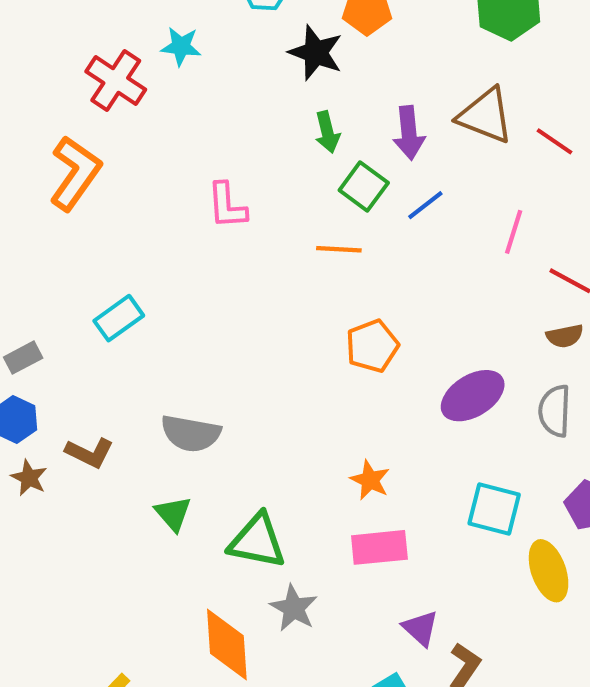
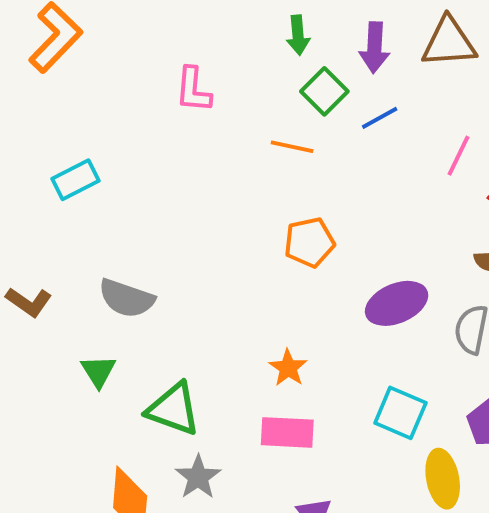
brown triangle: (485, 116) -> (449, 42), turned -34

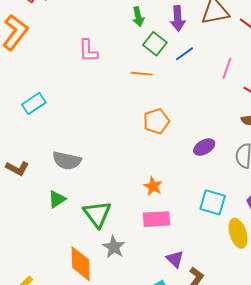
purple ellipse: (397, 303) -> (204, 147), size x0.7
green triangle: (98, 371) -> (57, 199), turned 36
green triangle: (173, 409) -> (97, 214), turned 40

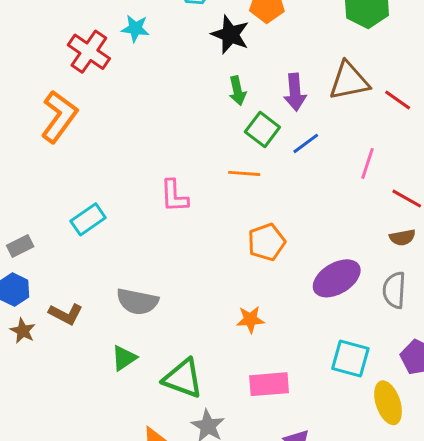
pink L-shape: (88, 51) -> (174, 196), moved
purple ellipse: (204, 147) -> (337, 278), size x1.5
orange star: (153, 186) -> (250, 319), moved, turned -30
green triangle: (97, 214) -> (183, 378), turned -32

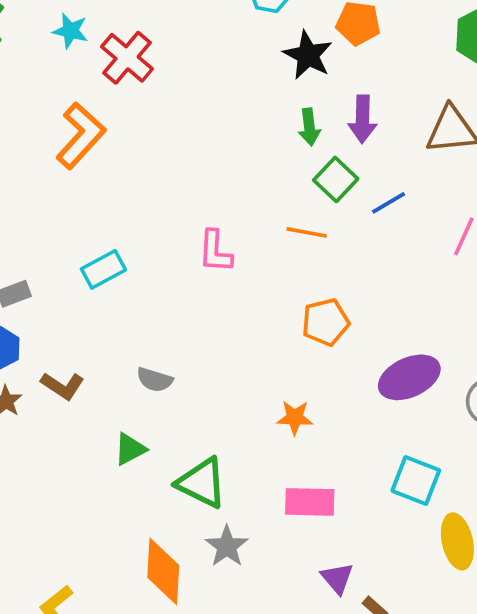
cyan star: (135, 28) -> (70, 31), moved
purple arrow: (295, 92) -> (362, 119), moved
gray semicircle: (137, 302) -> (155, 380), size x0.7

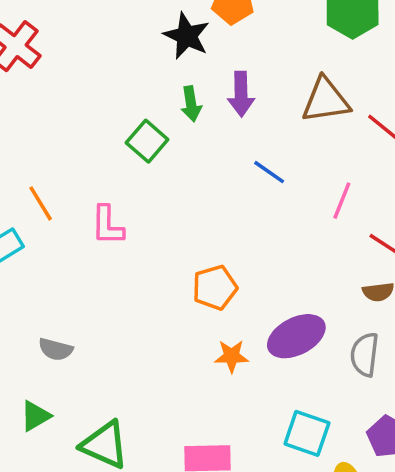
green square: (336, 179) -> (147, 141), moved
blue line: (388, 203) -> (269, 172), turned 68
orange line: (307, 232) -> (41, 203), moved, turned 51
orange star: (295, 418) -> (232, 356), moved

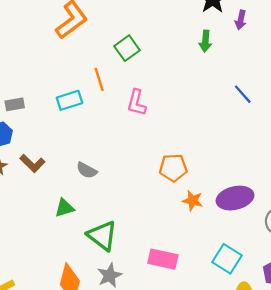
purple arrow: (241, 94) -> (241, 20), moved, size x0.7
green square: (147, 141) -> (127, 48), moved
orange pentagon: (215, 287) -> (173, 168), moved

